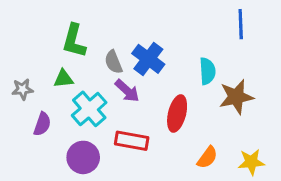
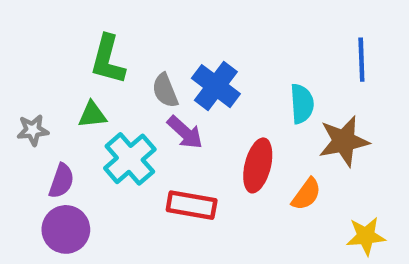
blue line: (241, 24) -> (361, 60), moved
purple circle: (83, 157) -> (66, 229), moved
orange semicircle: (207, 157) -> (306, 194), moved

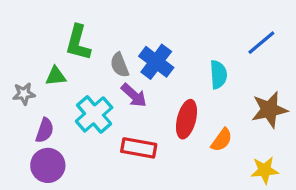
blue line: (361, 60) -> (261, 43), turned 52
green triangle: (92, 115) -> (56, 76), moved
brown star: (344, 141) -> (269, 110), moved

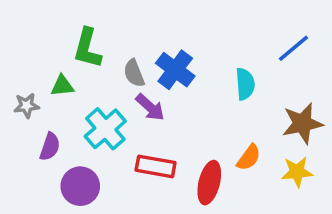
red ellipse: (186, 119) -> (209, 183), moved
purple circle: (48, 165) -> (80, 186), moved
yellow star: (265, 170) -> (297, 172), moved

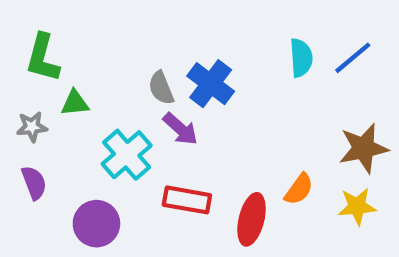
green L-shape: (87, 48) -> (43, 58), moved
cyan semicircle: (245, 84) -> (301, 58), moved
purple semicircle: (50, 147) -> (34, 183), moved, turned -40

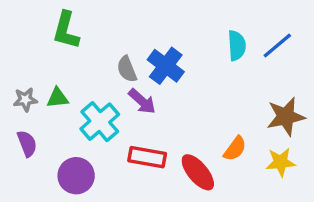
green L-shape: (43, 58) -> (66, 30), moved
green triangle: (75, 103) -> (57, 98), moved
red ellipse: (252, 219) -> (198, 172), turned -54

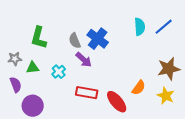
green L-shape: (66, 30) -> (39, 38), moved
green triangle: (57, 98) -> (33, 68), moved
cyan cross: (100, 122) -> (59, 72), size x0.6
yellow star: (281, 162) -> (166, 96), turned 30
purple circle: (76, 176) -> (33, 106), moved

